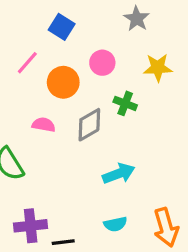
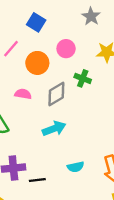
cyan arrow: (119, 174) -> (54, 129), moved

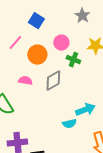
green cross: (83, 78) -> (73, 60), moved
cyan arrow: (54, 129) -> (85, 110), moved
cyan semicircle: (76, 167) -> (69, 124), moved

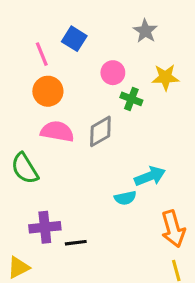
pink line: (15, 43) -> (42, 54), moved, turned -63
orange circle: (37, 55) -> (48, 91), moved
pink semicircle: (25, 81) -> (57, 131), size x1.5

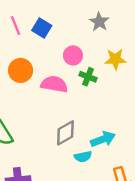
pink line: (42, 54) -> (16, 25), moved
pink semicircle: (57, 131) -> (54, 84), moved
gray diamond: (100, 131) -> (65, 133), moved

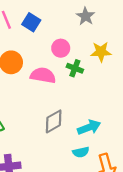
cyan semicircle: (83, 157) -> (81, 152), moved

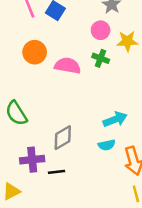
pink circle: (61, 48) -> (101, 30), moved
gray diamond: (54, 121) -> (63, 138), moved

